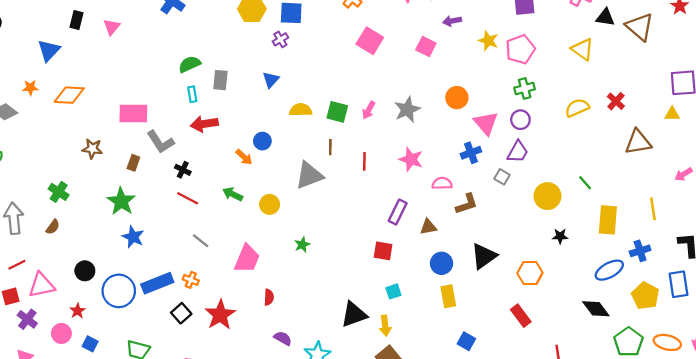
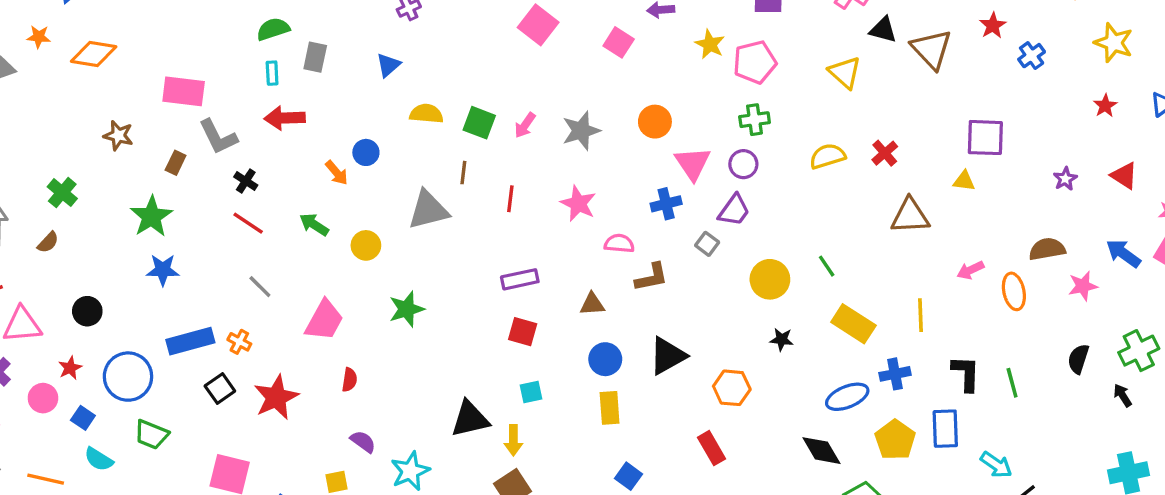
purple rectangle: (398, 212) -> (520, 279), moved, turned 45
yellow rectangle: (608, 220) -> (853, 324), turned -68
blue star: (133, 237) -> (163, 270), turned -30
green star: (302, 245) -> (407, 309), size x1.5
blue circle: (119, 291) -> (128, 377), moved

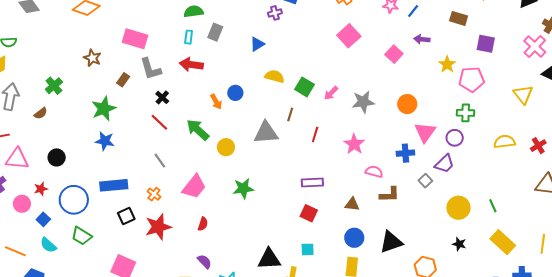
green arrow: (314, 225) -> (198, 130), size x1.4
orange cross: (239, 342) -> (154, 194), moved

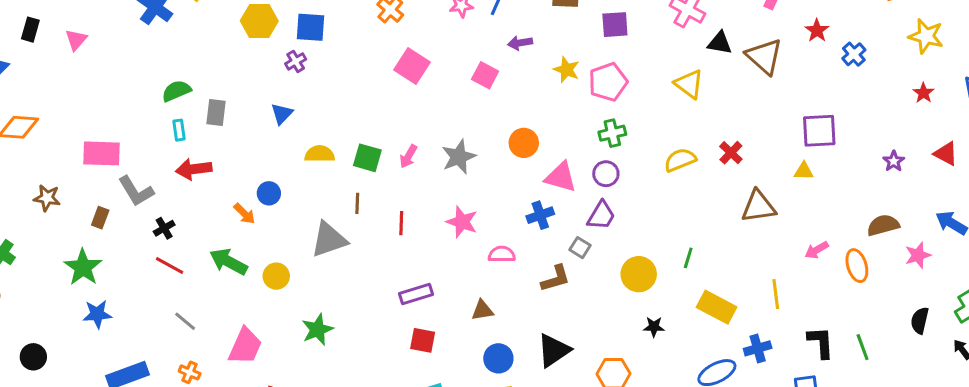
black cross: (162, 97) -> (164, 228), turned 32
pink triangle: (425, 132) -> (561, 177), turned -35
brown L-shape: (390, 195) -> (555, 279), moved
green line: (493, 206) -> (688, 258), turned 56

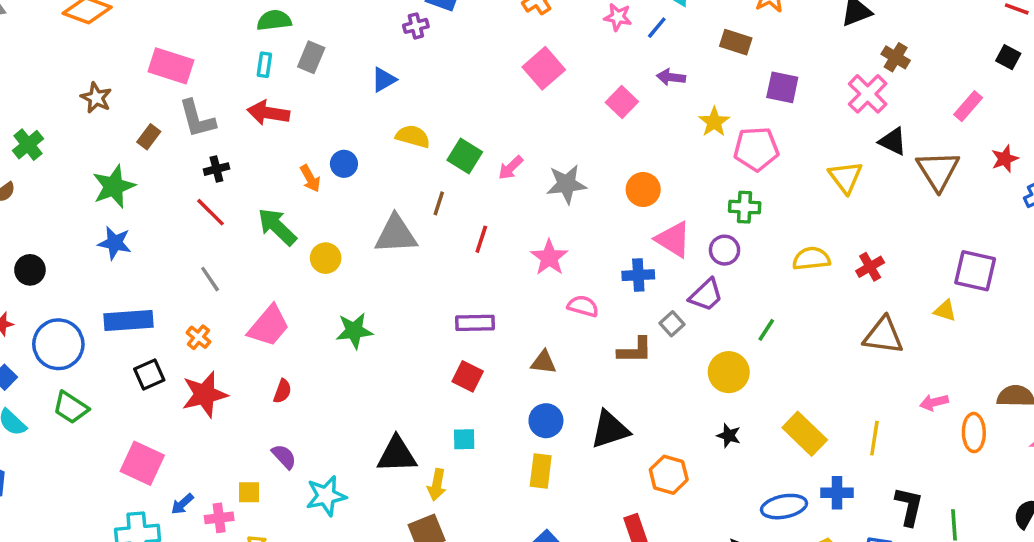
green line: (688, 258) -> (766, 330), moved

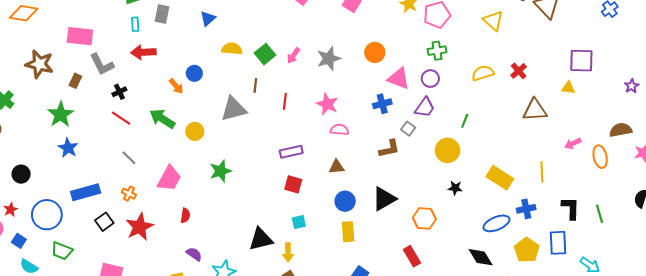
brown star: (96, 98) -> (39, 64), size x1.5
green square: (465, 156) -> (265, 54), turned 30
blue star: (115, 243) -> (68, 148), turned 30
pink semicircle: (583, 306) -> (339, 130), moved

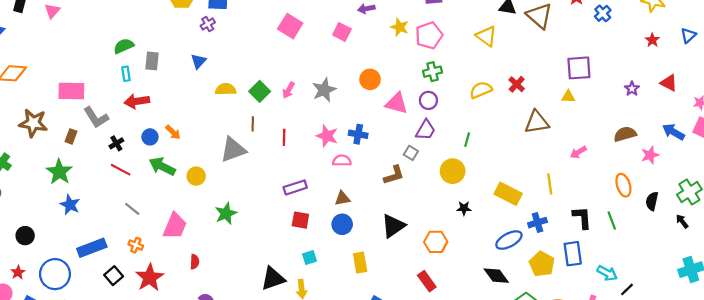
blue circle: (194, 73) -> (150, 137), moved
blue cross: (382, 104) -> (358, 134), moved, turned 30
orange ellipse: (600, 157) -> (623, 185), moved
blue circle: (345, 201) -> (342, 224), moved

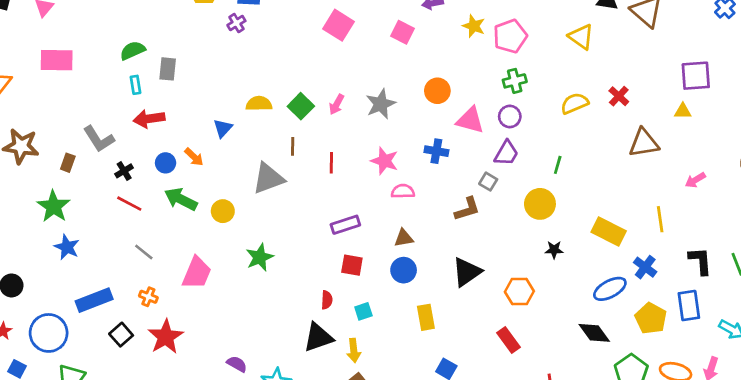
blue triangle: (199, 61) -> (223, 128), moved
pink rectangle: (71, 91) -> (57, 60), moved
blue cross: (358, 134) -> (436, 151), moved
blue cross: (537, 223) -> (645, 267), turned -36
red semicircle: (195, 262) -> (327, 300), moved

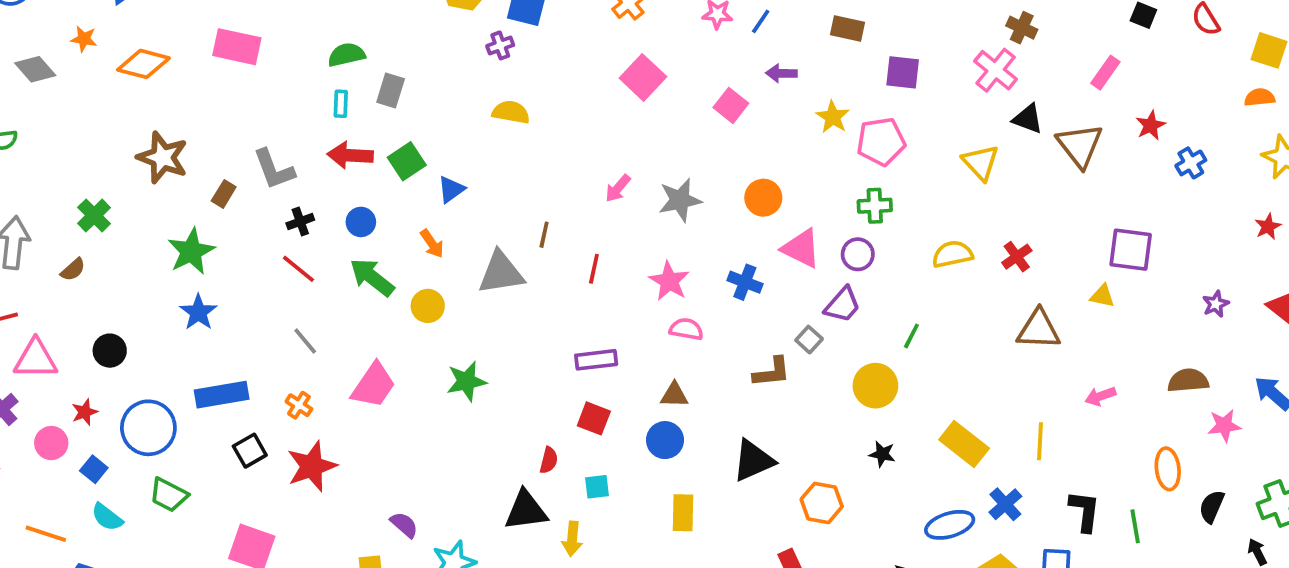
yellow semicircle: (259, 104) -> (511, 112), moved
green square: (301, 106) -> (407, 161), moved
orange arrow: (194, 157) -> (432, 244), moved

